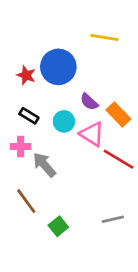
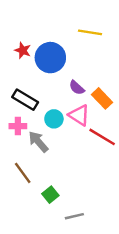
red star: (26, 75) -> (23, 50), moved
black rectangle: (29, 116) -> (25, 100), size x1.5
cyan circle: (64, 121) -> (54, 119), moved
gray line: (113, 219) -> (74, 216), moved

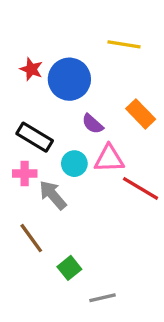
purple semicircle: (77, 88) -> (93, 124), moved
orange rectangle: (102, 98) -> (141, 114), moved
pink triangle: (79, 115) -> (109, 159), turned -35

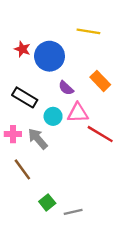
pink cross: (25, 174) -> (13, 134), moved
green square: (69, 268) -> (47, 202), moved

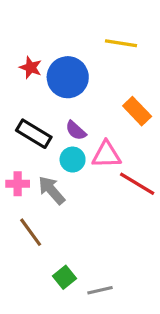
purple semicircle: (66, 88) -> (76, 130), moved

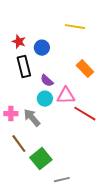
blue circle: (68, 77) -> (42, 48), size x0.6
black rectangle: (34, 134) -> (24, 67), moved, turned 45
green square: (64, 277) -> (41, 159), moved, size x1.5

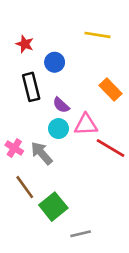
red star: (19, 42) -> (25, 44), moved
pink cross: (11, 114) -> (14, 148), turned 32

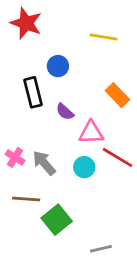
red star: (25, 44) -> (26, 23), moved, size x1.6
cyan circle: (58, 129) -> (84, 167), moved
brown line: (25, 187) -> (26, 199), turned -50
gray line: (81, 234) -> (101, 249), moved

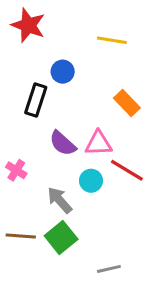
black rectangle: (33, 92) -> (36, 100), turned 32
purple semicircle: (65, 112) -> (63, 143), moved, size x1.4
gray arrow: (44, 163) -> (60, 200), moved
brown line: (26, 199) -> (21, 236), moved

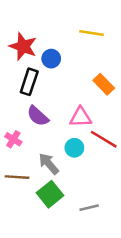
red star: (28, 25) -> (23, 46), moved
purple semicircle: (63, 143) -> (38, 116), moved
brown line: (21, 236) -> (17, 177), moved
gray line: (109, 269) -> (89, 208), moved

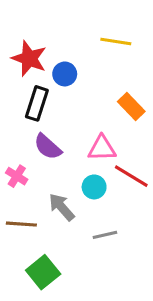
green square: (50, 194) -> (43, 272), moved
gray line: (89, 208) -> (105, 235), moved

